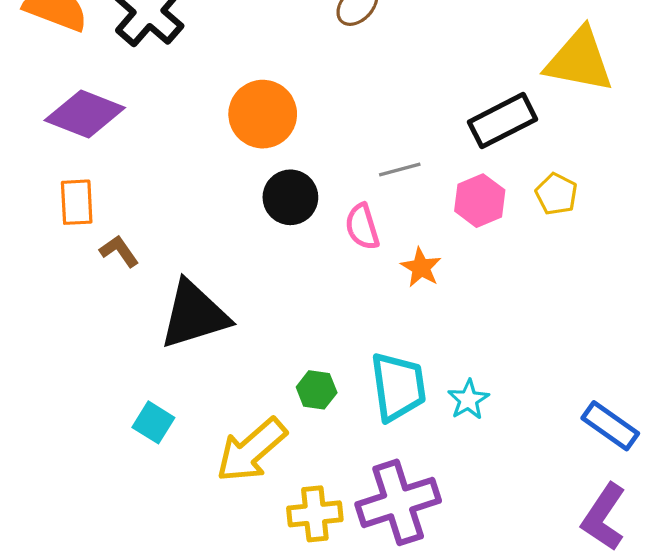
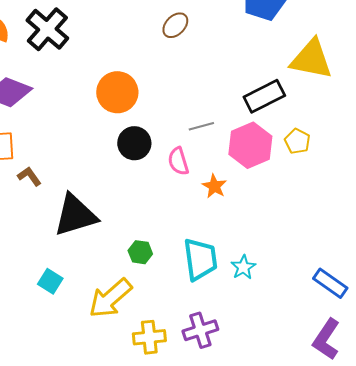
pink hexagon: (480, 201) -> (250, 145), size x1.4
green hexagon: (317, 390) -> (140, 252), moved
purple cross: (398, 502) -> (200, 330), size x0.7

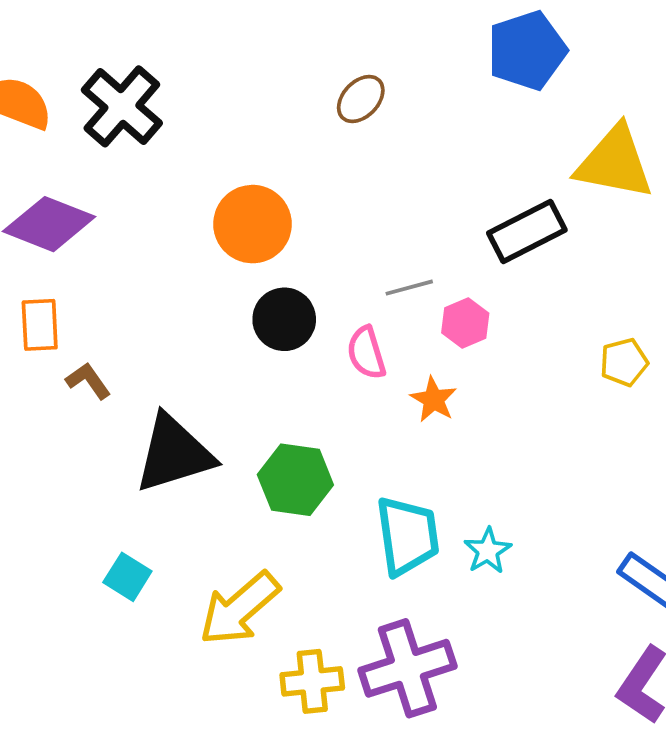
yellow pentagon: (297, 141) -> (624, 362), moved, turned 30
pink hexagon: (250, 145) -> (465, 323), moved, size x0.6
green hexagon: (140, 252) -> (295, 480), moved, size x1.6
purple cross: (200, 330) -> (407, 668), size x1.4

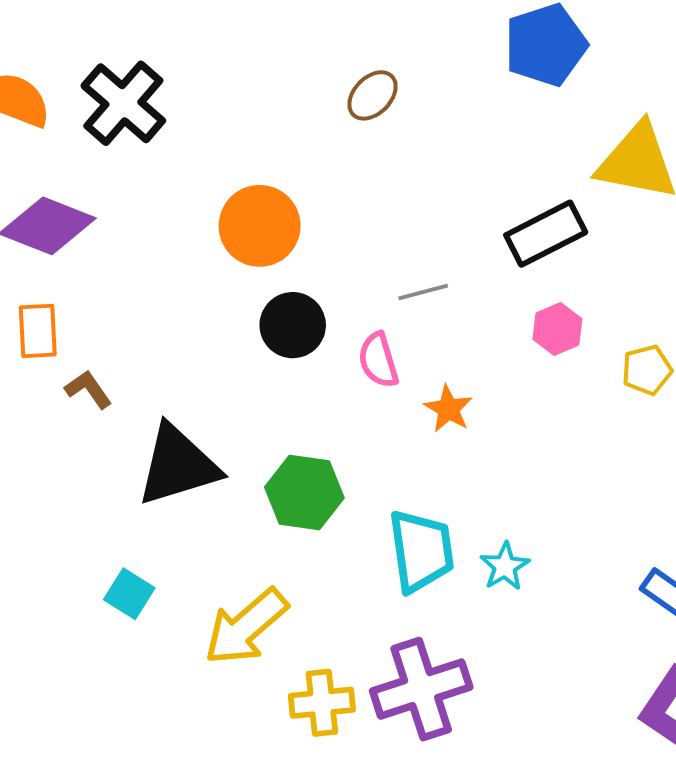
pink hexagon: (465, 323) -> (557, 329), moved

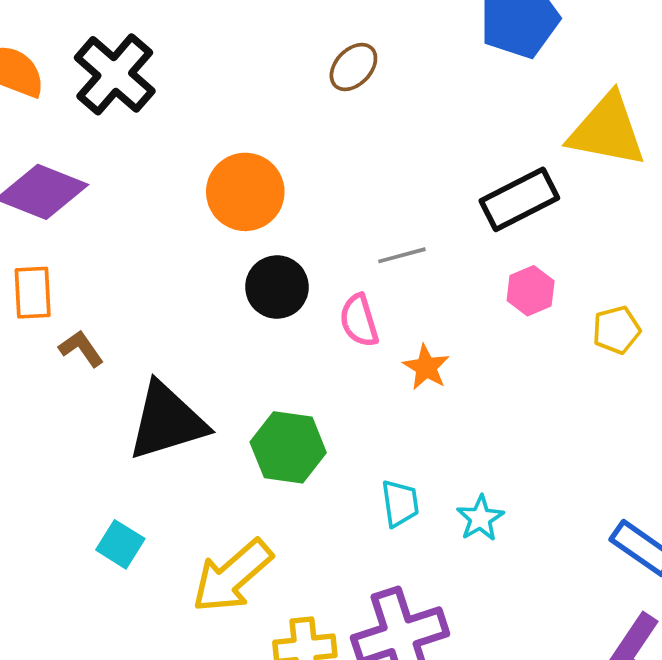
cyan trapezoid: (421, 551) -> (400, 503), size x0.6

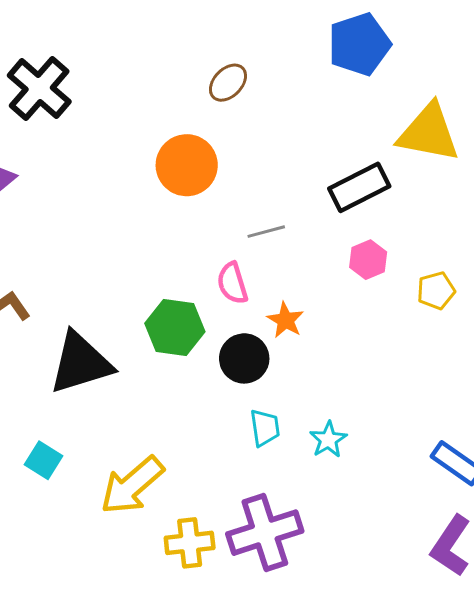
orange circle: (245, 192) -> (187, 165), moved
black circle: (277, 287) -> (244, 358), moved
green hexagon: (288, 447) -> (175, 327), moved

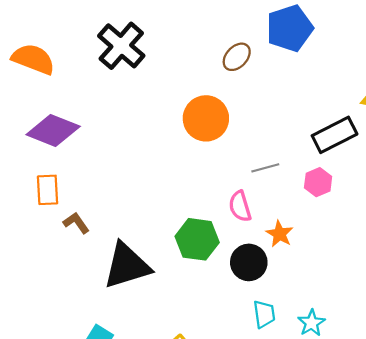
blue pentagon: (359, 44) -> (289, 28), moved
black cross: (39, 89) -> (121, 46), moved
pink hexagon: (368, 260) -> (318, 182), moved

